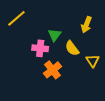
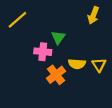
yellow arrow: (86, 25) -> (93, 15), moved
yellow semicircle: (72, 48) -> (77, 64), moved, turned -49

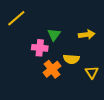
yellow arrow: (93, 15) -> (87, 35), moved, turned -119
yellow triangle: (99, 65) -> (92, 72), moved

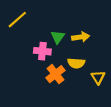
yellow arrow: (87, 35) -> (81, 37), moved

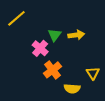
pink cross: (42, 51) -> (40, 48), turned 35
yellow semicircle: (76, 63) -> (72, 89), moved

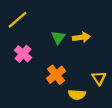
pink cross: (40, 48) -> (23, 54), moved

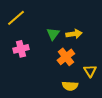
pink cross: (23, 54) -> (21, 49), turned 35
orange cross: (56, 75) -> (66, 57), moved

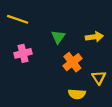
yellow line: (16, 18) -> (18, 19), turned 60
yellow arrow: (74, 34) -> (94, 37), moved

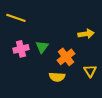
green triangle: (58, 37) -> (42, 47), moved
yellow semicircle: (77, 94) -> (57, 77), moved

